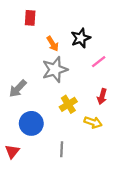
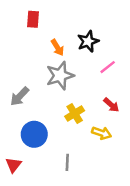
red arrow: (102, 96) -> (111, 105), turned -64

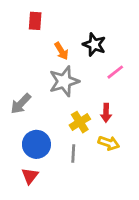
black star: (88, 41) -> (94, 45), turned -30
red arrow: (111, 105) -> (106, 113), moved, turned 49
gray line: (67, 162) -> (73, 154), moved
red triangle: (13, 165) -> (30, 176), moved

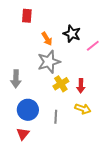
pink line: (115, 72) -> (93, 46), moved
gray arrow: (21, 104) -> (16, 79), turned -42
yellow cross: (80, 122) -> (61, 84), moved

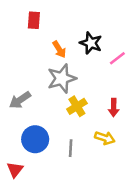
gray arrow: (16, 79) -> (20, 100), turned 54
red arrow: (81, 86) -> (114, 108), moved
red triangle: (23, 134) -> (15, 170), moved

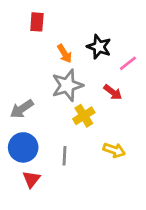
red arrow: (114, 108) -> (113, 92), moved, turned -54
blue circle: (35, 139) -> (23, 147), moved
gray line: (71, 148) -> (65, 156), moved
red triangle: (15, 170) -> (31, 179), moved

